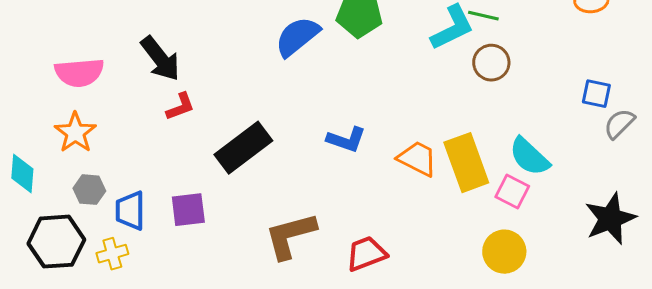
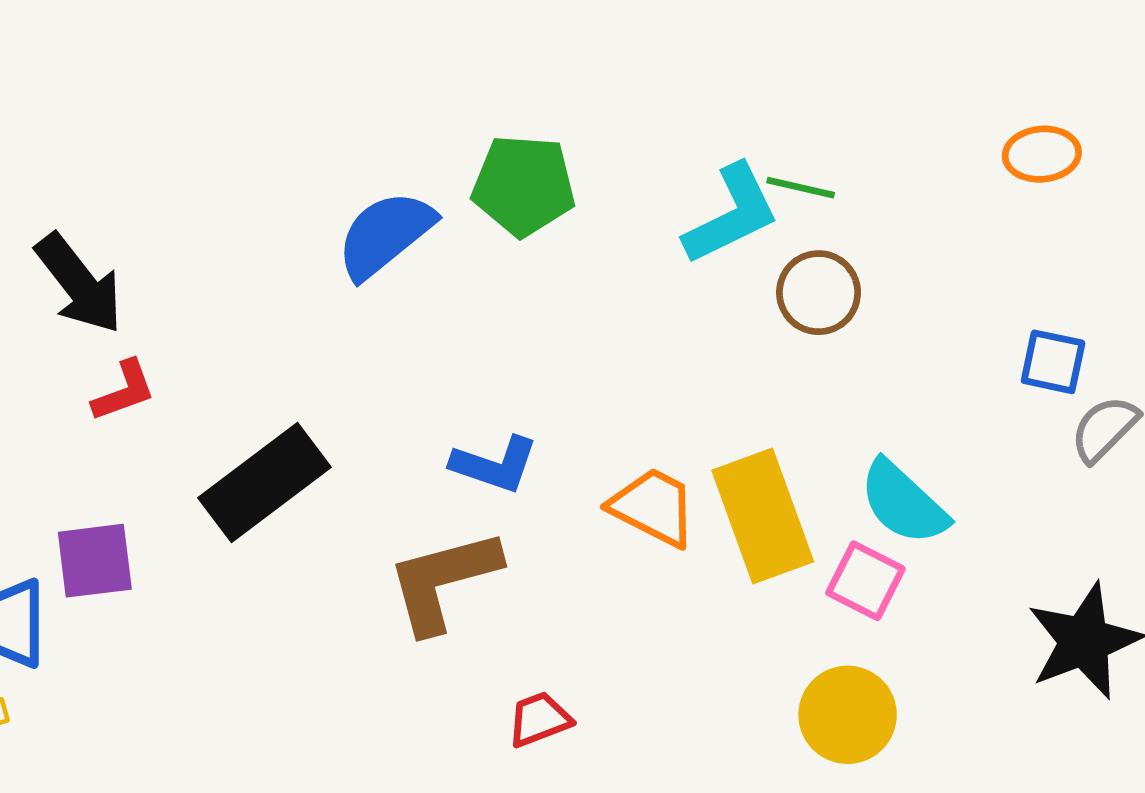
purple square: (188, 210) -> (95, 561), moved
brown L-shape: (290, 236) -> (443, 581), moved
red trapezoid: (366, 254) -> (539, 719), size x0.7

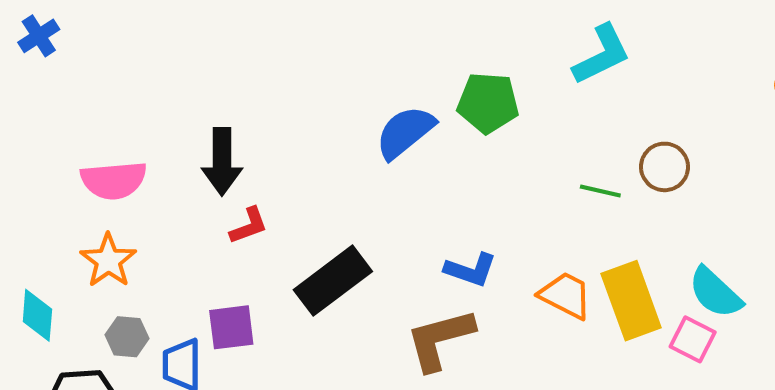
green line: (801, 188) -> (600, 191), moved
cyan L-shape: (731, 214) -> (602, 55), moved
black arrow: (79, 284) -> (222, 162), turned 38

